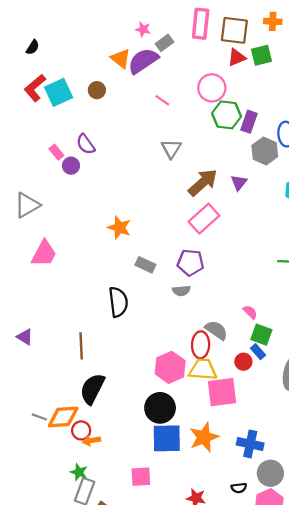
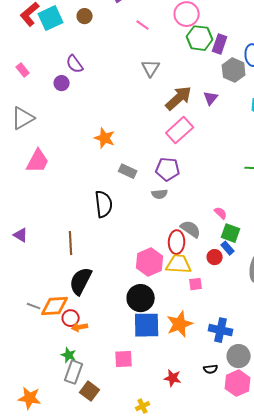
pink rectangle: (56, 152) -> (23, 70), moved
pink square: (222, 392) -> (196, 284), size x0.5

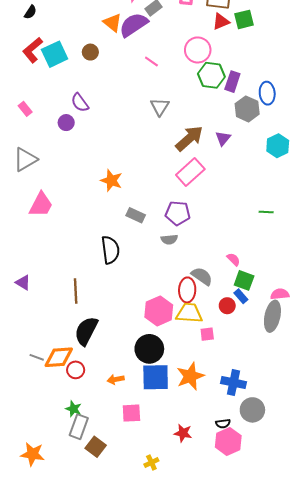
orange arrow: (80, 327) -> (116, 379), moved
pink hexagon: (238, 383) -> (228, 441), moved

